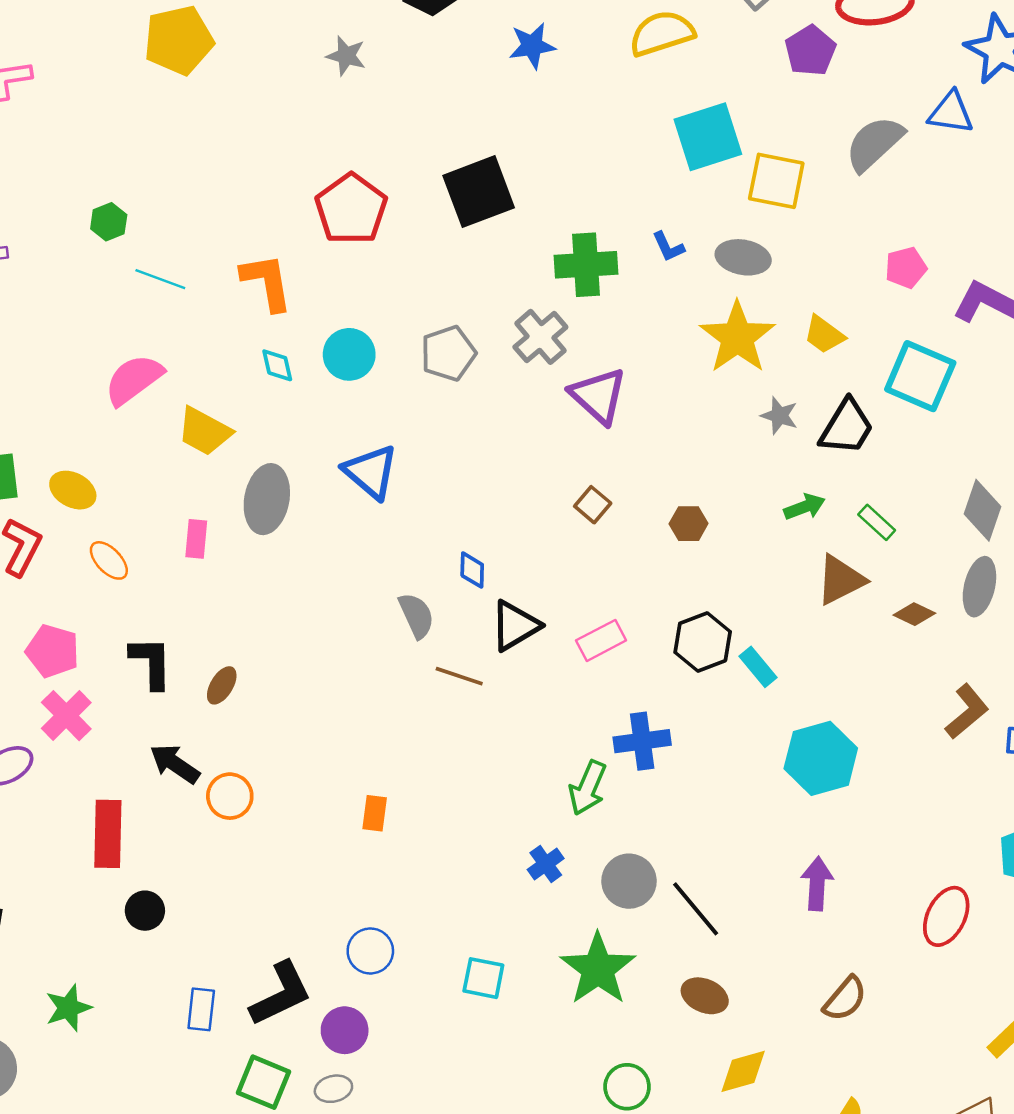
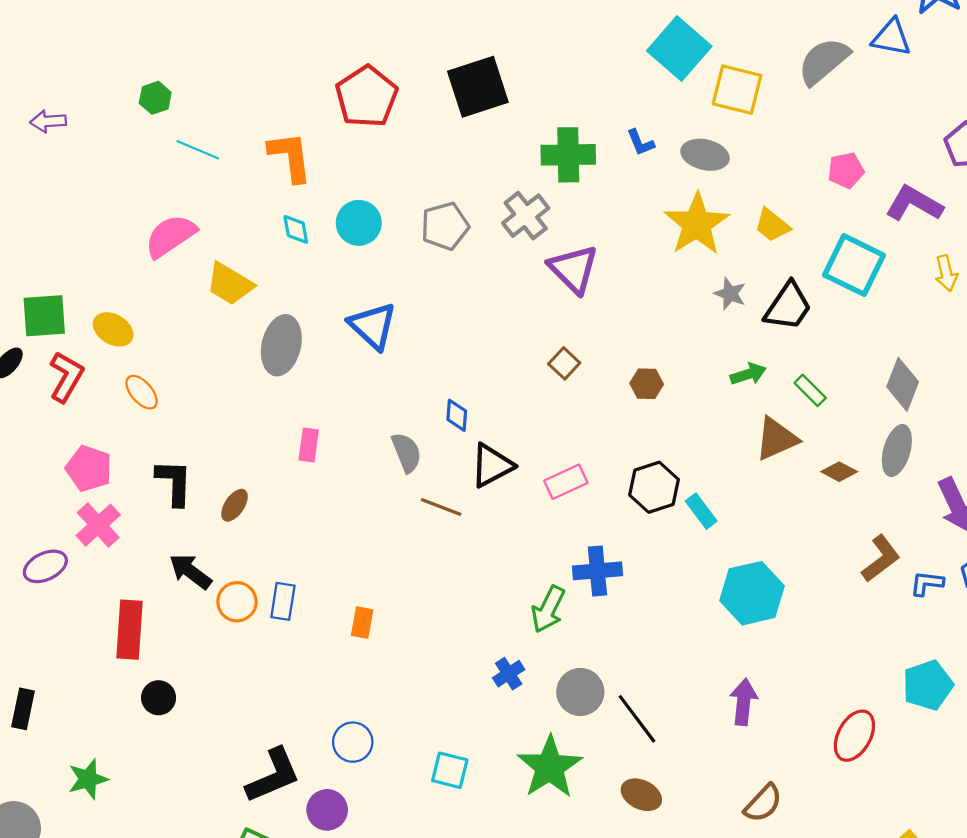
cyan square: (708, 137) -> (679, 49), turned -34
pink rectangle: (196, 539) -> (309, 445), moved
blue rectangle: (201, 1009) -> (283, 601), moved

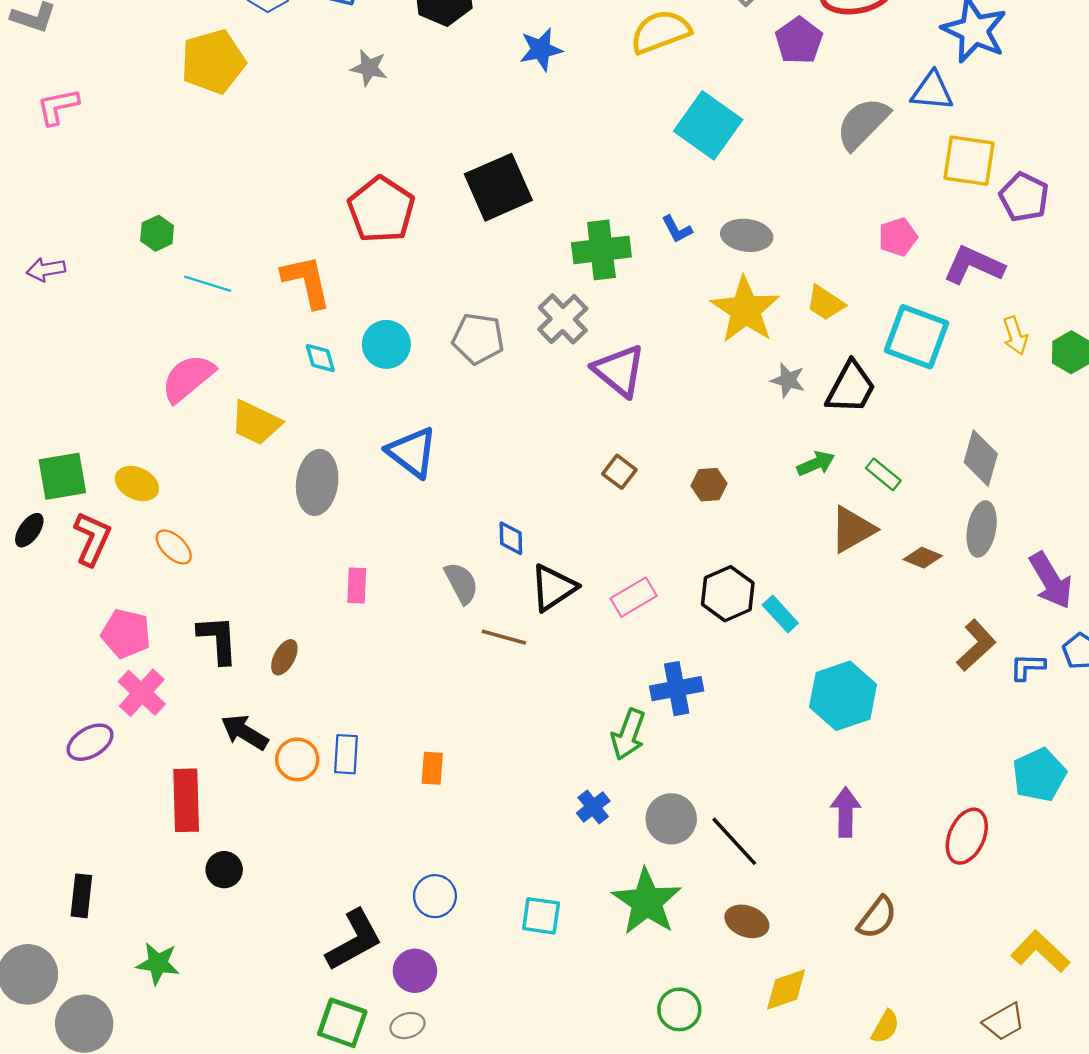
yellow square: (737, 90) -> (969, 161), moved
gray pentagon: (445, 226) -> (478, 339), turned 30
green star: (88, 779) -> (158, 963), turned 30

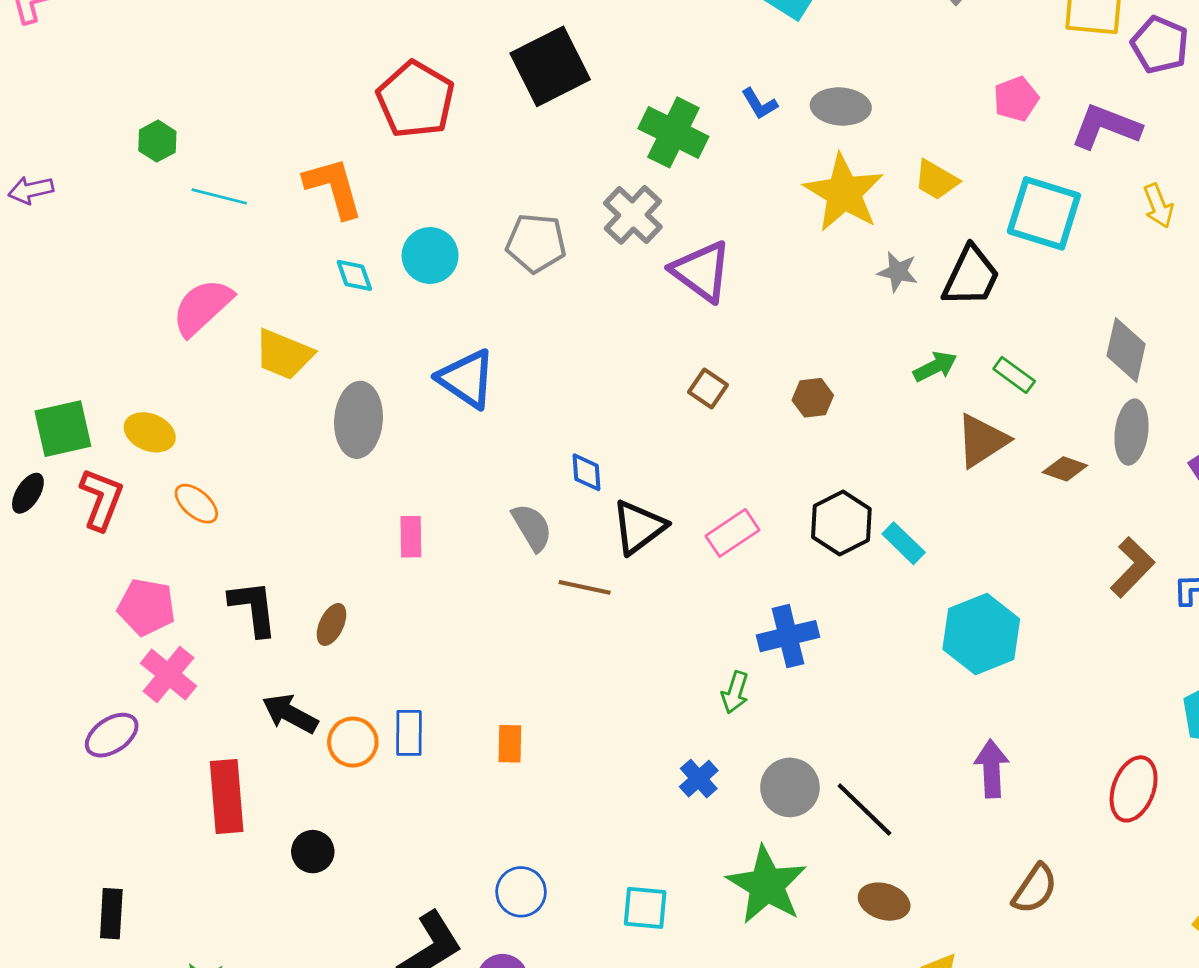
green cross: (601, 250) -> (673, 132), turned 36
green arrow: (628, 734) -> (735, 692), size x0.7
black circle: (224, 870) -> (313, 852), moved

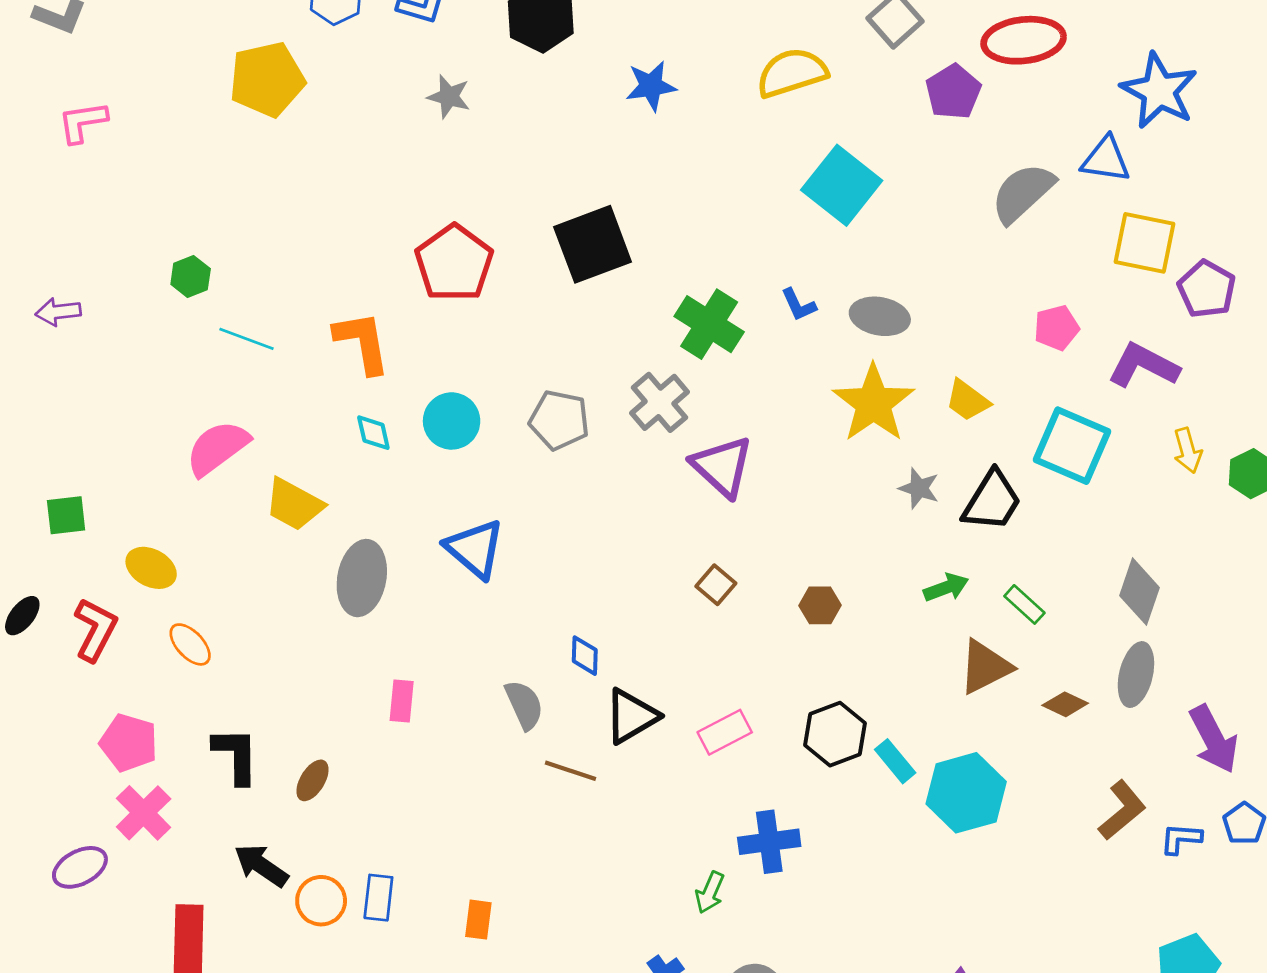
green square: (63, 429) -> (66, 515), moved, size x0.7
cyan hexagon: (981, 634) -> (966, 793), moved

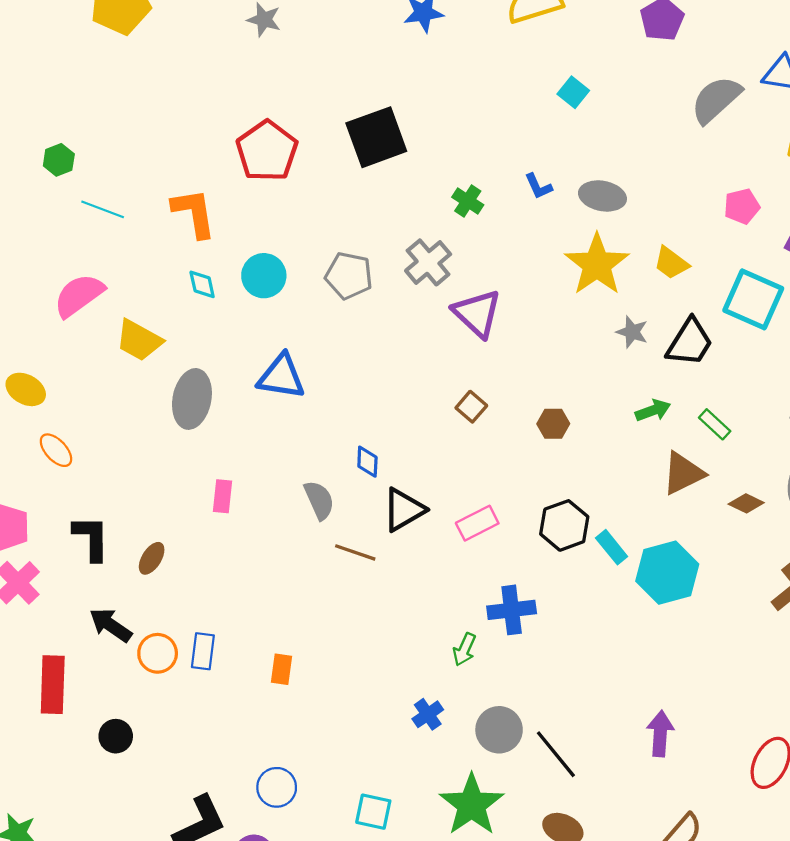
cyan square: (842, 185) -> (573, 92), size x0.5
green cross: (709, 324) -> (468, 201), size x0.6
blue triangle: (475, 549) -> (281, 377), turned -32

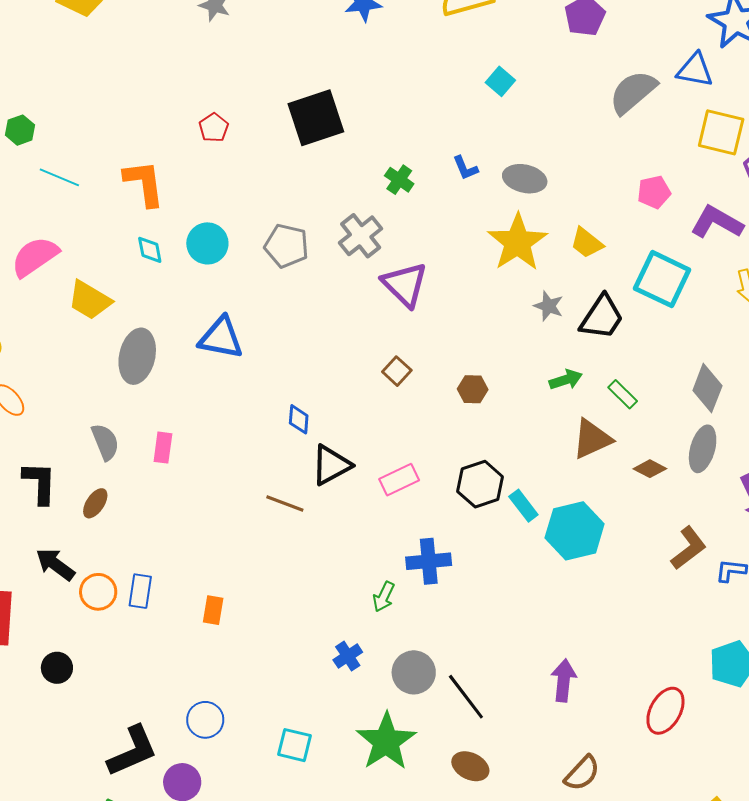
red pentagon: (267, 151) -> (214, 128), size x0.5
gray semicircle: (319, 500) -> (105, 442), moved

